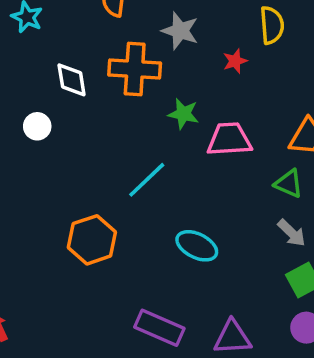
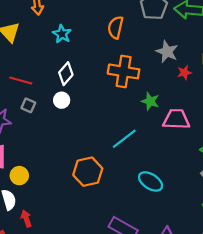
gray star: (180, 31) -> (167, 52), moved
white diamond: (72, 80) -> (66, 74), moved, turned 45

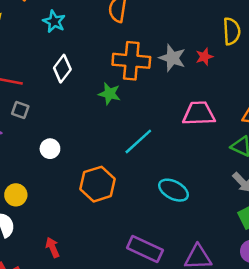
gray star: (167, 52) -> (172, 58), moved
white circle: (62, 100) -> (50, 149), moved
green star: (150, 101) -> (109, 94), moved
red arrow: (26, 219) -> (52, 247), moved

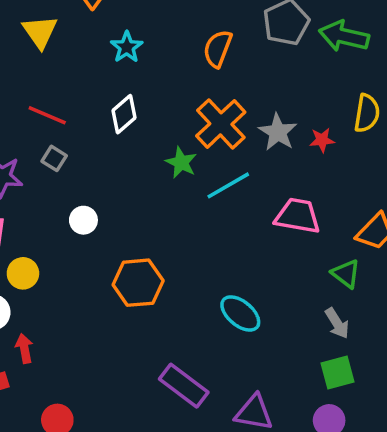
orange cross: (131, 61) -> (221, 124), turned 30
cyan line: (138, 141) -> (228, 185), moved
red arrow: (52, 247) -> (24, 348), moved

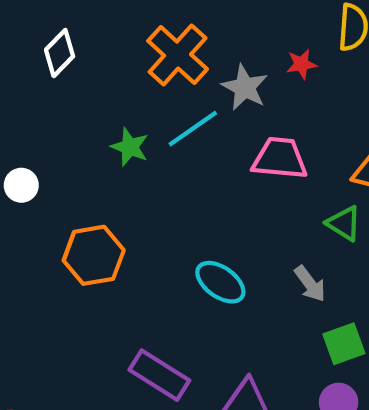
gray star: (278, 132) -> (245, 87), moved
green star: (181, 163) -> (130, 147), moved
gray arrow: (337, 323) -> (310, 284), moved

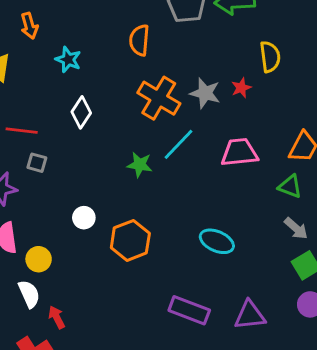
gray star: (245, 87) -> (205, 93), moved
white circle: (21, 185) -> (84, 218), moved
gray arrow: (310, 284) -> (296, 228), moved

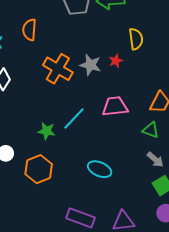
orange semicircle: (139, 40) -> (29, 30), moved
cyan line: (178, 144) -> (74, 118), moved
green star: (140, 165) -> (47, 131), moved

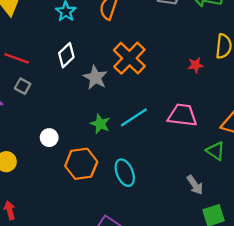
gray star: (90, 65) -> (95, 77), moved
gray arrow: (155, 160) -> (195, 185), moved
cyan ellipse: (100, 169) -> (125, 173), moved, turned 30

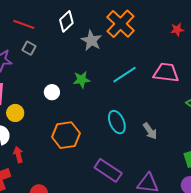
green star: (100, 124) -> (82, 80), moved, turned -30
orange hexagon: (81, 164) -> (66, 135), moved
gray arrow: (195, 185) -> (150, 131), moved

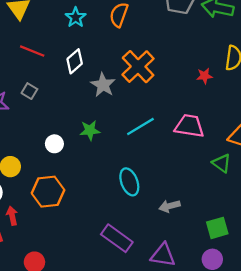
red line: (24, 24) -> (32, 51), moved
gray arrow: (150, 131) -> (170, 206), moved, turned 108
orange hexagon: (66, 135) -> (48, 192), moved

